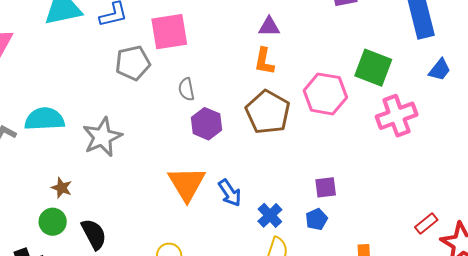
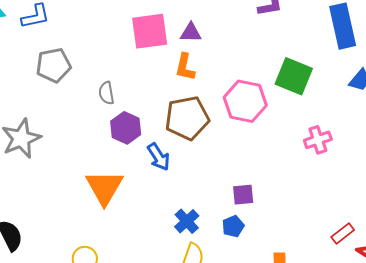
pink square: (169, 32) -> (150, 31), moved
brown pentagon: (268, 112) -> (187, 118), turned 30
pink cross: (397, 116) -> (318, 140), moved, size x0.7
blue arrow: (230, 193) -> (159, 157), moved

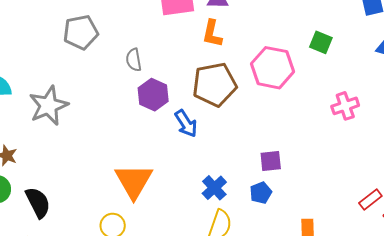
green square: (294, 76) -> (321, 42), size x0.6
orange triangle: (104, 187) -> (134, 181), moved

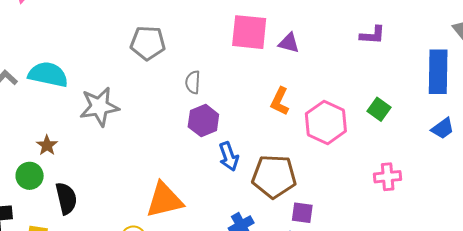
orange L-shape: (212, 34) -> (280, 101), moved
brown pentagon: (215, 85) -> (274, 176), moved
orange triangle: (134, 181) -> (164, 200), turned 33

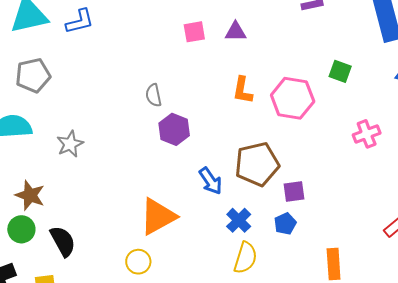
pink square: (249, 32) -> (194, 32), size x0.6
gray pentagon: (148, 43) -> (33, 75), moved
gray star: (99, 107) -> (70, 144), size x0.7
brown star: (47, 145) -> (30, 195), size x1.4
blue arrow: (229, 156) -> (211, 181), moved

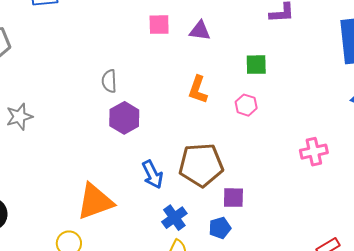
green square: (340, 71) -> (256, 65), moved, turned -30
pink hexagon: (293, 98) -> (246, 105), size x0.5

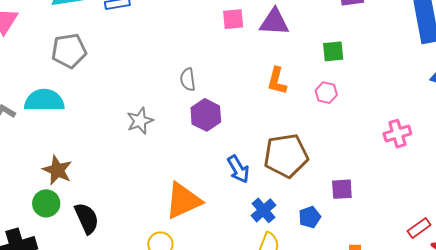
purple triangle: (200, 31) -> (274, 22), size x1.4
gray star: (19, 117) -> (140, 121), moved
purple square: (233, 198) -> (342, 189), moved

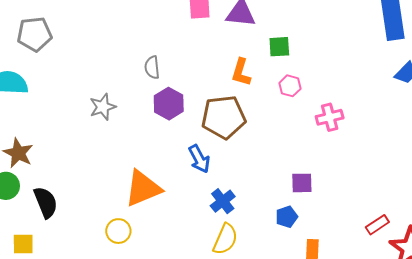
green square: (333, 51) -> (279, 47), moved
pink cross: (397, 134) -> (330, 117), moved
brown pentagon: (286, 156) -> (224, 117), moved
blue pentagon: (310, 217) -> (287, 217), moved

